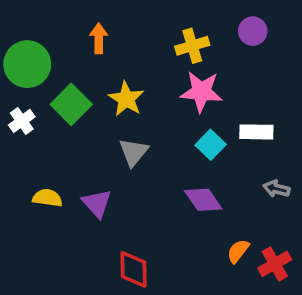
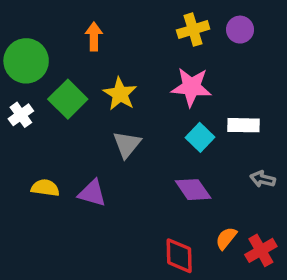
yellow cross: (192, 46) -> (193, 30), moved
purple triangle: (97, 203) -> (92, 193), turned -32
red diamond: (134, 269) -> (179, 256), moved

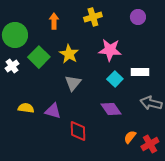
yellow cross: (193, 30) -> (93, 17), moved
gray arrow: (263, 179) -> (151, 103), size x1.5
red diamond: (179, 256) -> (78, 131), moved

